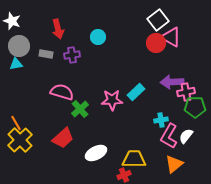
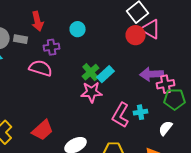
gray rectangle: (46, 54) -> (21, 39), moved
pink semicircle: (62, 92) -> (41, 68), moved
cyan rectangle: (136, 92) -> (106, 74), moved
green cross: (80, 109) -> (91, 72), moved
pink L-shape: (169, 136) -> (121, 115), moved

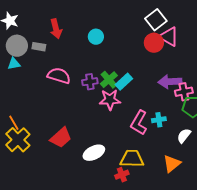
purple cross: (52, 47) -> (90, 82), moved

